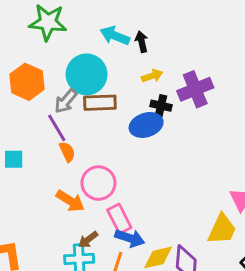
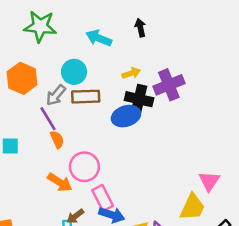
black arrow: (142, 42) -> (140, 28), moved
cyan circle: (87, 74) -> (74, 72), size x0.7
black cross: (161, 106) -> (139, 99), size x1.5

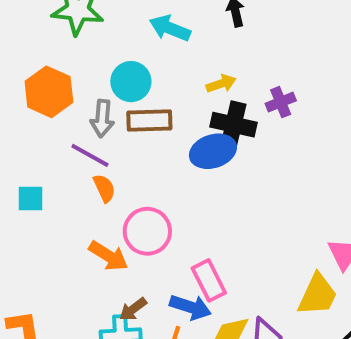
purple cross: (169, 85) -> (281, 102), size x0.6
gray arrow: (56, 95) -> (102, 118), turned -35
purple line: (48, 119) -> (90, 155), turned -30
pink rectangle: (103, 198) -> (209, 280), moved

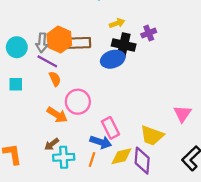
cyan circle: (131, 82) -> (17, 47), moved
orange hexagon: (49, 92) -> (59, 40), moved
gray arrow: (102, 118) -> (42, 43), moved
yellow trapezoid: (318, 295) -> (152, 135), moved, turned 85
brown arrow: (133, 309) -> (52, 144), moved

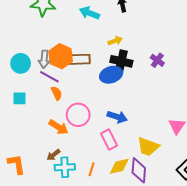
purple cross: (149, 33) -> (157, 60), moved, turned -32
blue arrow: (101, 142) -> (117, 117), moved

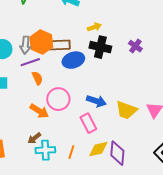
blue ellipse: (111, 75) -> (73, 60), moved
purple line: (49, 77) -> (30, 62), turned -48
yellow trapezoid: (148, 147) -> (126, 110), moved

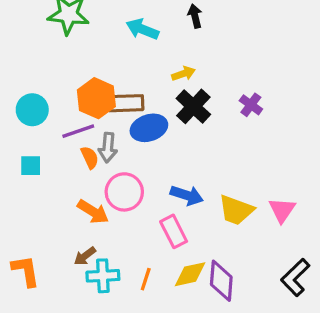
gray arrow: (25, 45) -> (108, 148), moved
black cross: (100, 47) -> (193, 106), turned 30

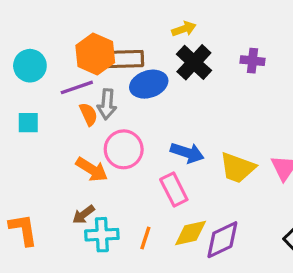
purple cross: (251, 105) -> (252, 61), turned -30
purple diamond: (221, 281) -> (222, 240), turned 60

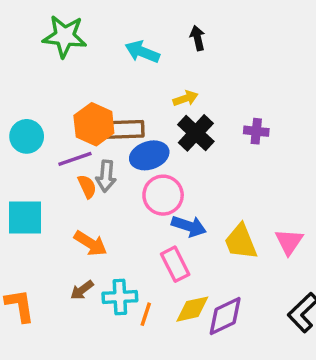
cyan square: (28, 123) -> (25, 218), moved, size x1.6
pink circle: (124, 149) -> (163, 195), moved
yellow trapezoid: (237, 168) -> (241, 242), turned 48
cyan cross: (102, 235) -> (120, 297), moved

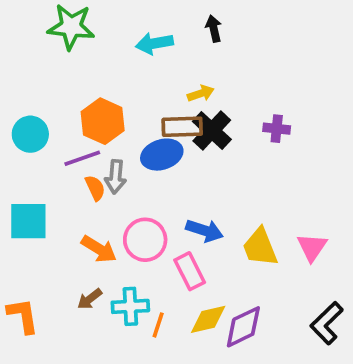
cyan arrow: (142, 52) -> (154, 43), turned -32
brown rectangle: (125, 129) -> (182, 127), moved
pink circle: (163, 195) -> (145, 240), moved

